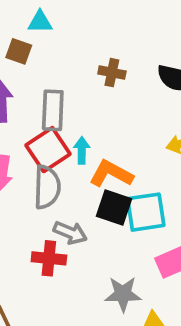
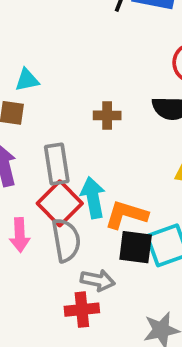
cyan arrow: (82, 150) -> (93, 198), size x1.5

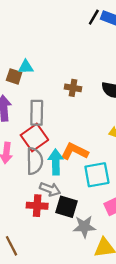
cyan triangle: (27, 80) -> (26, 67), moved
cyan arrow: (93, 198) -> (56, 162), moved
black square: (136, 247) -> (67, 207), moved

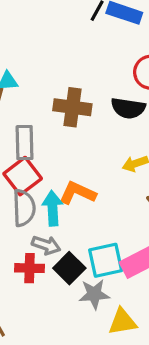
brown cross: (73, 88) -> (72, 107), size x1.6
cyan square: (97, 175) -> (106, 260), moved
black square: (67, 207) -> (69, 268), turned 30

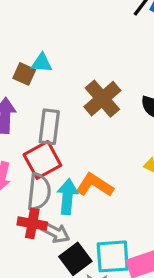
brown cross: (72, 107) -> (102, 99), turned 33
red cross: (30, 268) -> (32, 224), moved

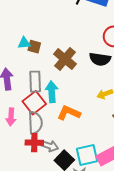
brown square: (24, 74) -> (34, 47), moved
cyan arrow: (68, 197) -> (52, 92), moved

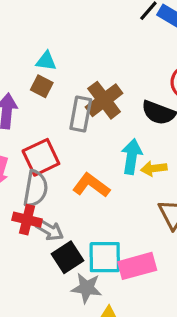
brown square: (34, 47) -> (42, 86), moved
gray rectangle: (35, 82) -> (81, 114), moved
cyan arrow: (52, 92) -> (132, 157), moved

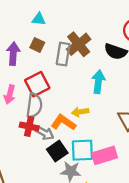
brown square: (42, 86) -> (37, 45), moved
yellow arrow: (154, 169) -> (80, 112), moved
orange L-shape: (91, 185) -> (63, 123), moved

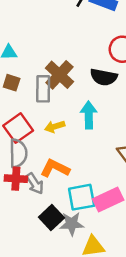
yellow arrow: (80, 112) -> (55, 127), moved
gray arrow: (45, 133) -> (35, 184), turned 36
black square: (57, 151) -> (51, 218), moved

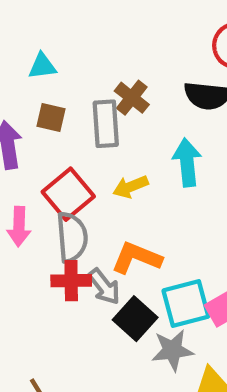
brown cross: (59, 75) -> (132, 98), size x0.7
black square: (51, 218) -> (135, 319), moved

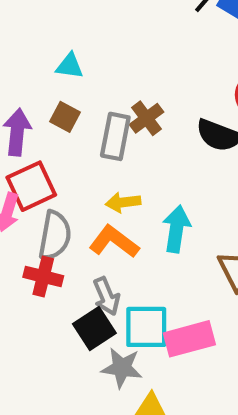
cyan arrow: (187, 162) -> (176, 229), moved
red square: (68, 194) -> (31, 186), moved
orange L-shape: (137, 258) -> (114, 242), moved
gray arrow: (104, 287) -> (106, 296), moved

